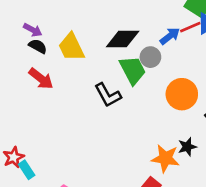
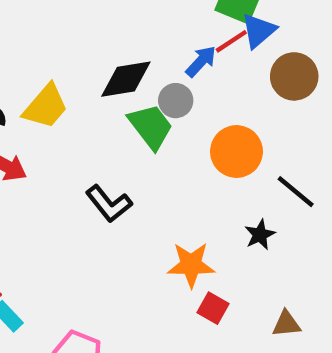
yellow trapezoid: (71, 47) -> (46, 106), turned -104
black L-shape: (108, 95) -> (109, 204), moved
orange star: (165, 158) -> (191, 265), moved

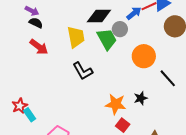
yellow trapezoid: (46, 106) -> (76, 37), moved, turned -60
black star: (260, 235) -> (141, 98), moved

